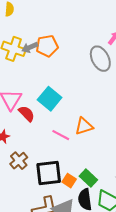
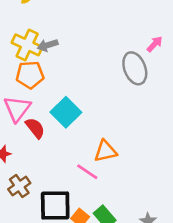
orange pentagon: (47, 46) -> (30, 75), moved
pink line: (61, 135) -> (87, 172), moved

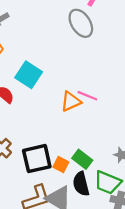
pink line: (87, 172) -> (87, 96), moved

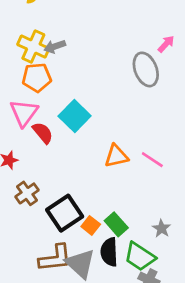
pink line: (87, 96) -> (152, 160), moved
black square: (37, 159) -> (65, 213), turned -32

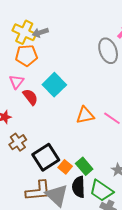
pink triangle: (24, 113) -> (16, 82), size x0.7

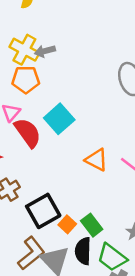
red semicircle: (30, 97) -> (28, 133), size x1.4
orange triangle: (85, 115) -> (96, 160), turned 36
brown L-shape: (38, 191) -> (31, 253), turned -36

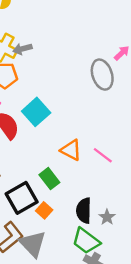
green rectangle: (92, 225) -> (49, 179), moved
black semicircle: (83, 251) -> (84, 211), moved

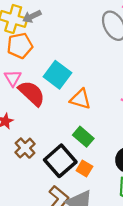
orange triangle: (71, 150) -> (80, 99), moved

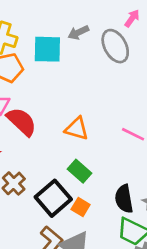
gray arrow: (32, 16) -> (78, 33), moved
cyan square: (57, 75) -> (47, 49), moved, turned -36

